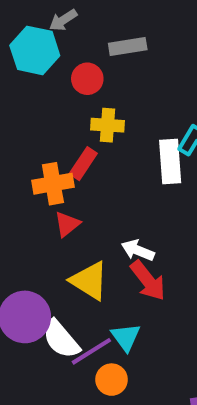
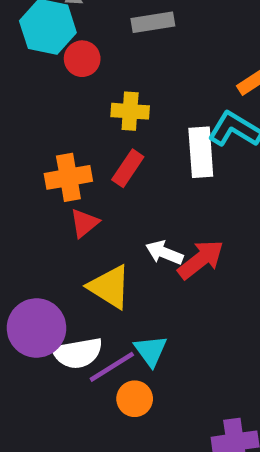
red circle: (87, 79) -> (82, 59), moved
red rectangle: (83, 164) -> (128, 168), moved
red arrow: (148, 281) -> (201, 260), moved, turned -90
white semicircle: (61, 339) -> (78, 353), turned -60

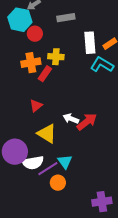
white rectangle: (201, 152) -> (90, 43), moved
red rectangle: (128, 168) -> (45, 74), moved
orange cross: (68, 177) -> (31, 63), moved

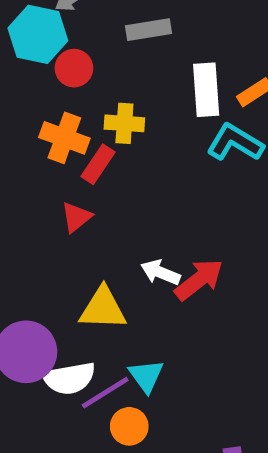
orange cross: (31, 63) -> (64, 138), turned 30
red triangle: (36, 106) -> (76, 217), moved
yellow triangle: (47, 134) -> (103, 309), turned -30

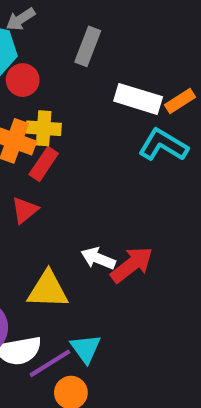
gray rectangle: (148, 30) -> (88, 46), turned -60
white rectangle: (206, 90) -> (138, 99), turned -69
yellow cross: (124, 123) -> (44, 128), moved

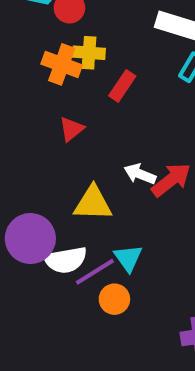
red rectangle: (44, 164) -> (122, 86), moved

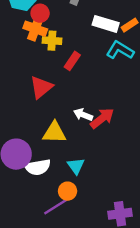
orange cross: (62, 64) -> (35, 29), moved
red triangle: (71, 129) -> (41, 87), size x1.5
purple line: (95, 272) -> (56, 207), moved

